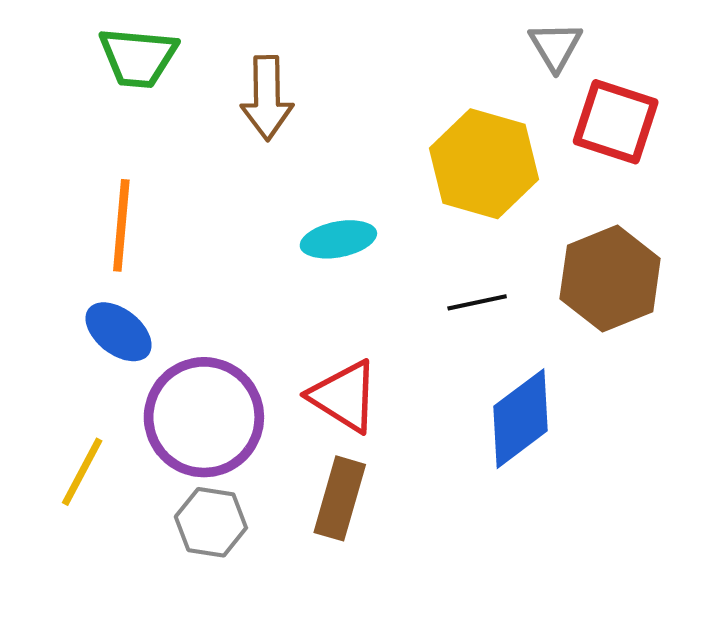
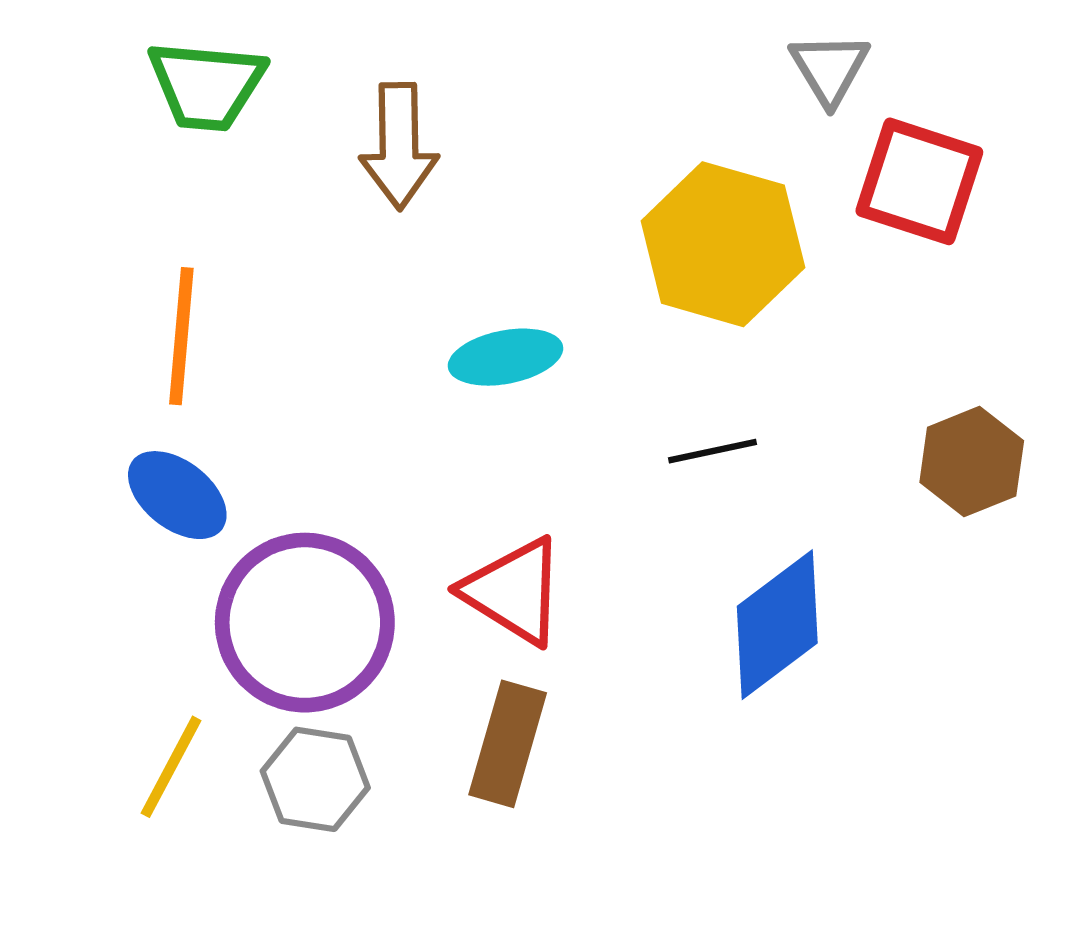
brown hexagon: (610, 279) -> (972, 462), moved, size x0.7
yellow line: (82, 472) -> (171, 767), moved

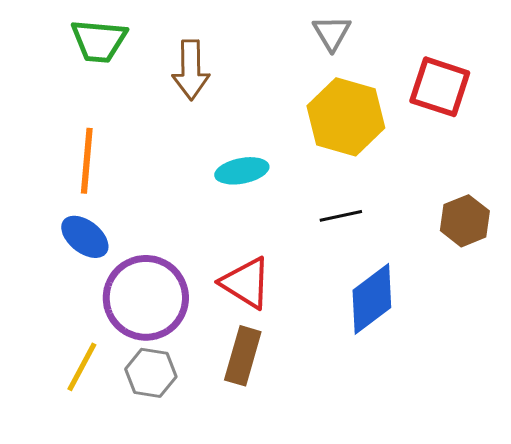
gray triangle: (830, 69) -> (332, 33), moved

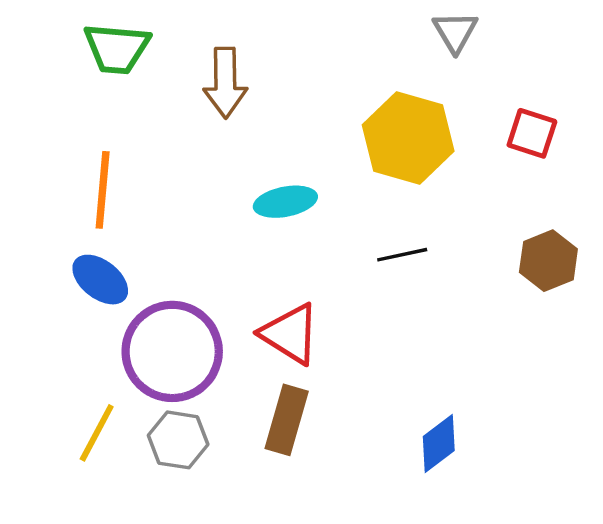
gray triangle: (332, 33) -> (455, 32), moved
red square: (440, 87) -> (532, 133), moved, size x0.7
blue diamond: (372, 299) -> (439, 443), moved, size x0.7

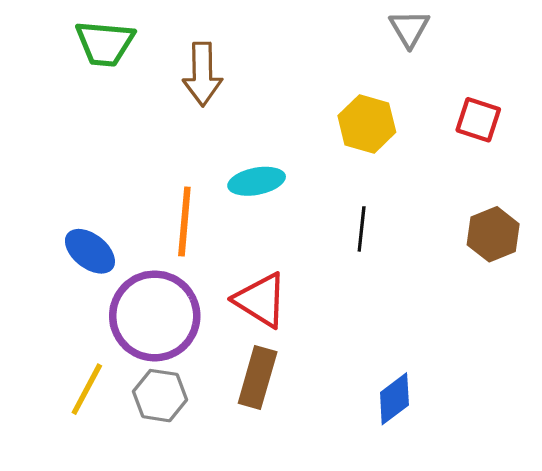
yellow hexagon: (408, 138) -> (367, 124), size x0.7
orange line: (103, 190) -> (184, 222), moved
black line: (402, 255) -> (362, 229), turned -72

